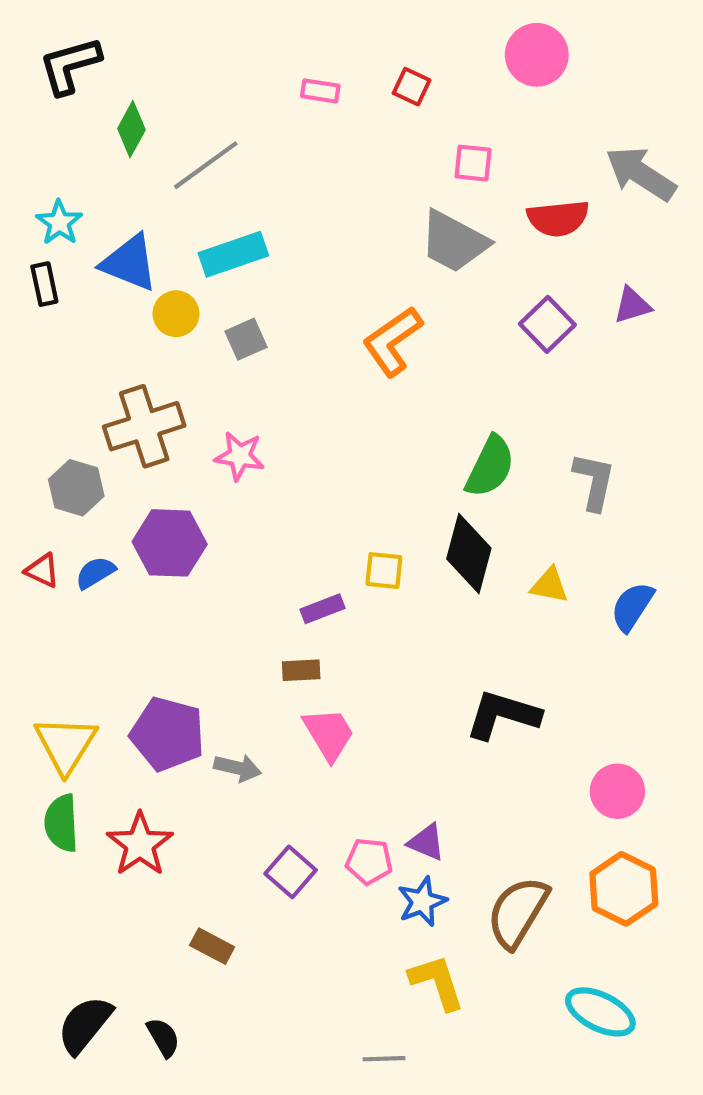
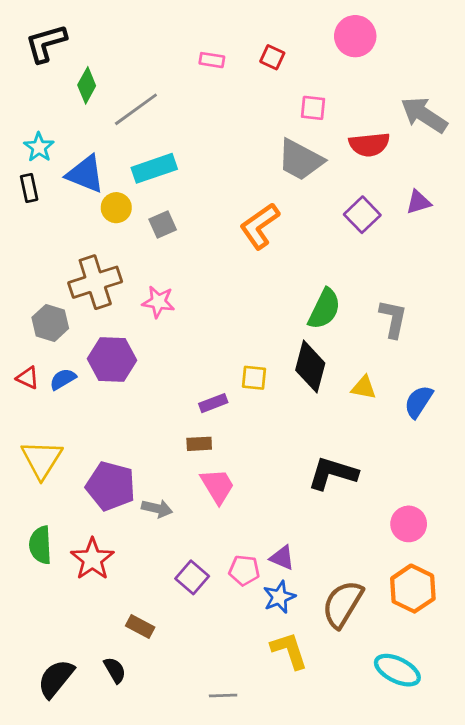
yellow triangle: (66, 745) -> (42, 459), moved
black semicircle: (163, 1037) -> (115, 670), moved
gray line: (384, 1059) -> (223, 695), moved

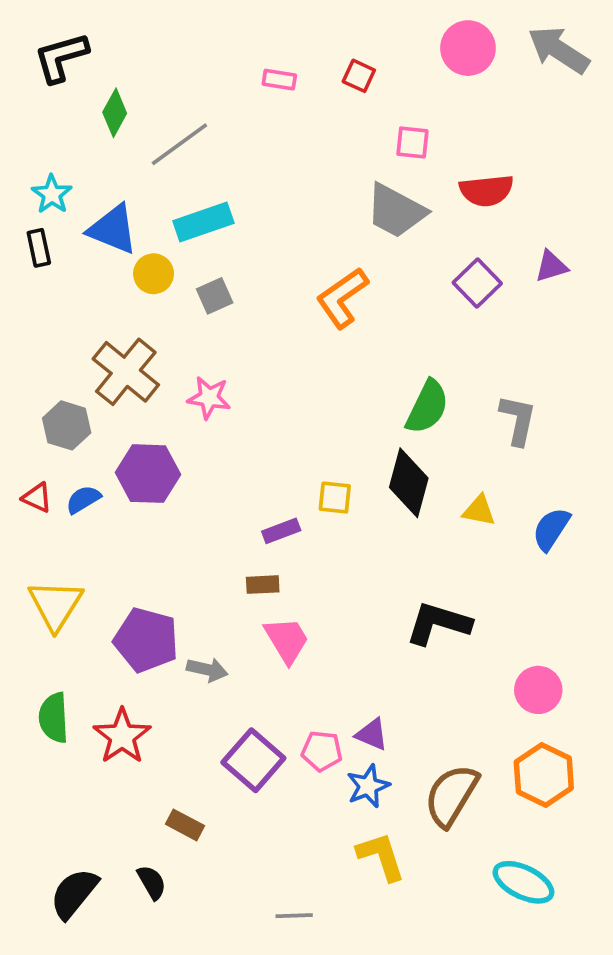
gray arrow: (424, 115) -> (559, 50), moved
brown cross: (95, 282) -> (126, 372), turned -33
purple square: (192, 577) -> (253, 760), size x1.4

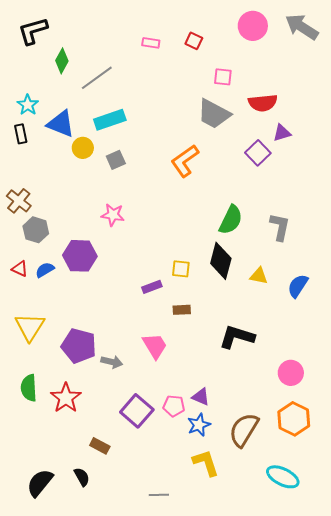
purple triangle: (551, 266) -> (282, 133), moved
brown cross: (126, 372) -> (19, 201), moved, size x0.7
brown rectangle: (263, 585) -> (182, 310), moved

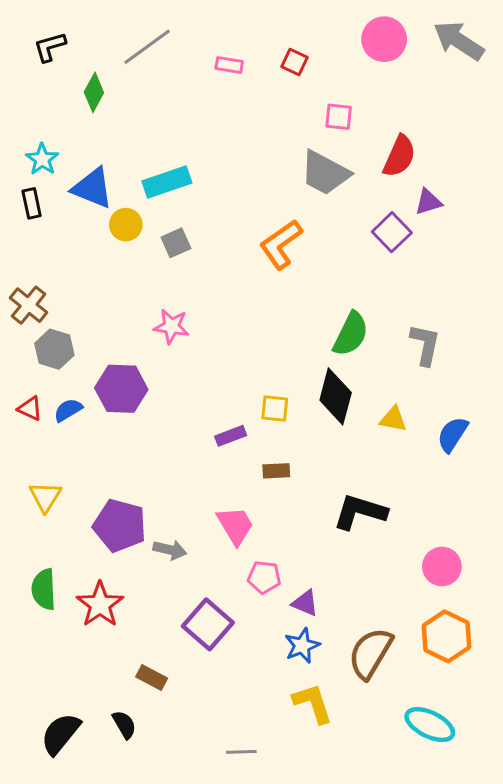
black L-shape: (33, 31) -> (50, 47), size x0.7
gray line: (97, 78) -> (147, 47), moved
red semicircle: (263, 103) -> (399, 156), turned -60
yellow triangle: (30, 327) -> (45, 497), size x0.7
pink pentagon: (174, 406) -> (264, 577), moved

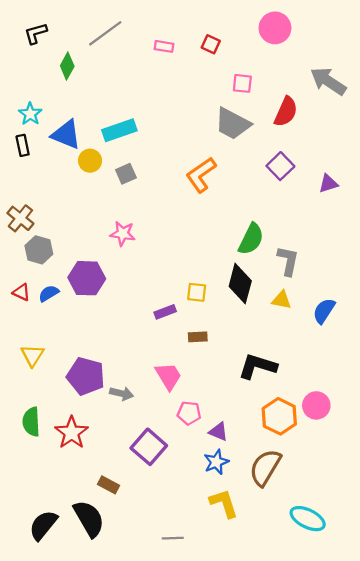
gray arrow: (459, 41) -> (328, 81), moved
purple triangle: (428, 202) -> (328, 184), moved
gray L-shape: (425, 345) -> (288, 261), moved
orange hexagon: (446, 636) -> (279, 416), moved
black semicircle: (124, 725) -> (89, 519), size x1.8

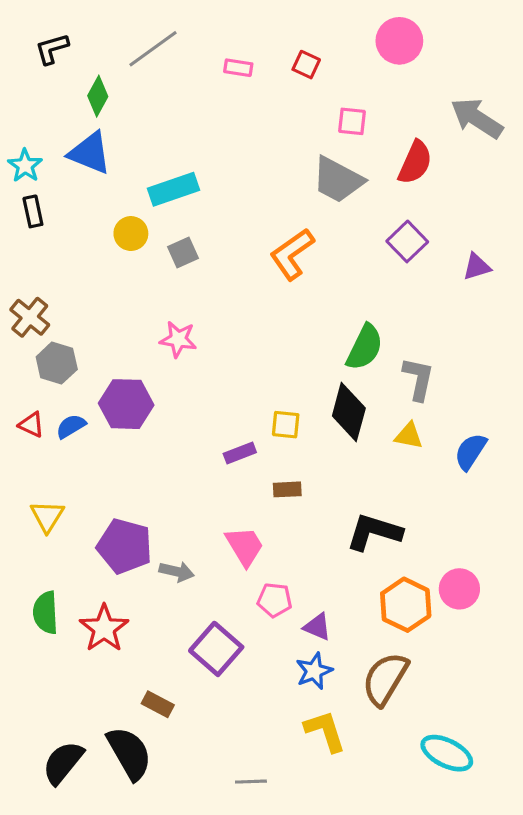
cyan star: (30, 114) -> (25, 166), moved
blue triangle: (66, 135) -> (90, 153), moved

